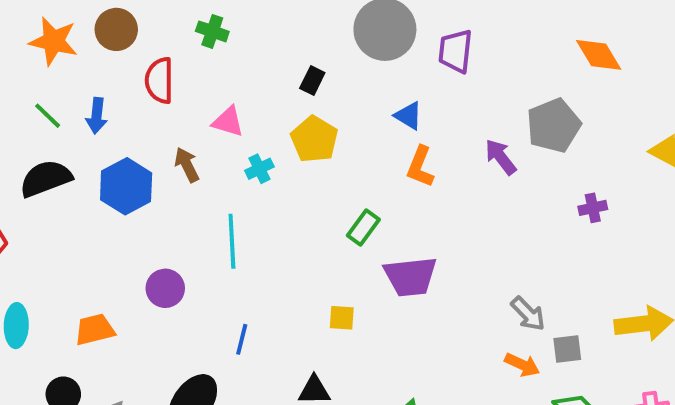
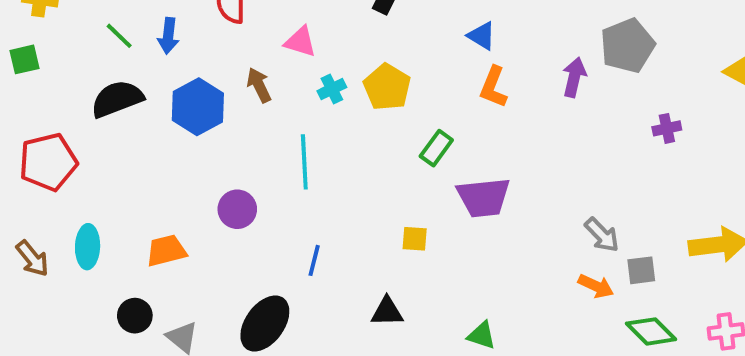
yellow pentagon: (314, 139) -> (387, 87), moved
purple arrow: (501, 157) -> (574, 77), turned 51

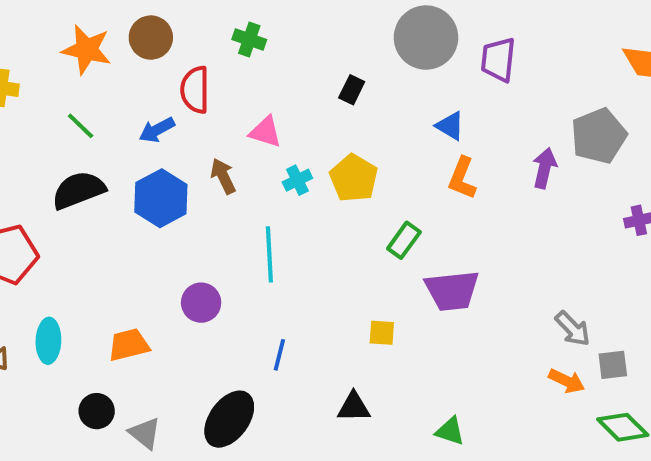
blue arrow: (168, 36) -> (157, 130), moved, turned 56

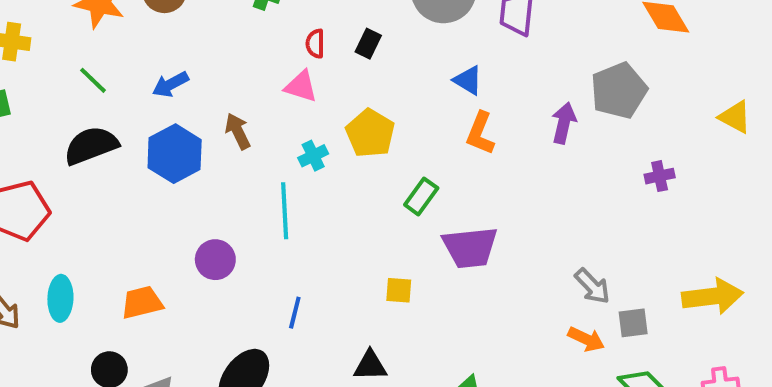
red semicircle: (195, 90) -> (315, 44), moved, size x0.6
pink triangle: (265, 132) -> (301, 86), moved
cyan cross: (297, 180) -> (313, 156), moved

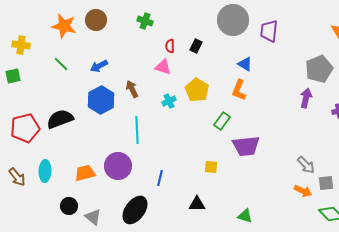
purple arrow: (564, 123) -> (306, 98), moved
orange L-shape: (480, 133) -> (239, 90), moved
black semicircle: (91, 146) -> (60, 119), moved
cyan line: (285, 211) -> (137, 130), moved
purple circle: (215, 260) -> (118, 166), moved, size x1.4

